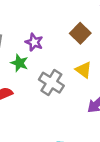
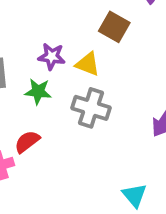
yellow triangle: (84, 70) -> (88, 64), moved

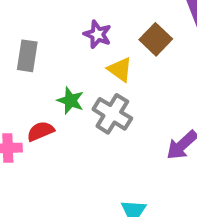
purple star: (52, 56) -> (98, 34), moved
green star: (38, 92) -> (70, 101), moved

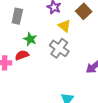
green star: (70, 101) -> (30, 39), moved

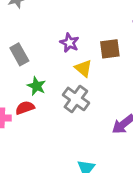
brown square: (84, 11) -> (110, 49), turned 35
gray rectangle: (17, 16) -> (19, 54), turned -42

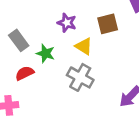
green star: (37, 86) -> (46, 53), moved
red semicircle: (25, 108) -> (25, 73), moved

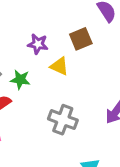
gray cross: (80, 77) -> (63, 120), moved

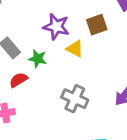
purple star: (38, 44) -> (56, 27), size x1.4

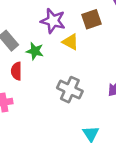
red semicircle: (18, 80) -> (16, 71), turned -60

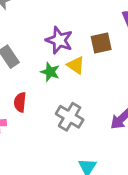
green star: (35, 51) -> (50, 72), moved
red semicircle: (16, 71) -> (20, 102), moved

